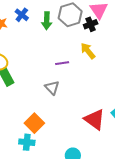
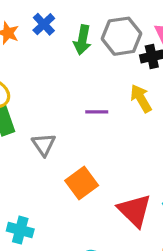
gray triangle: (52, 88) -> (44, 145), moved
orange square: (34, 123) -> (82, 183), moved

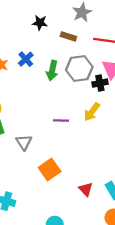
yellow arrow: (141, 98) -> (92, 112), turned -114
red triangle: (135, 210) -> (86, 189), size x0.6

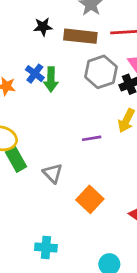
brown rectangle: (68, 36) -> (80, 36), size x1.6
green arrow: (52, 71) -> (51, 79), moved

